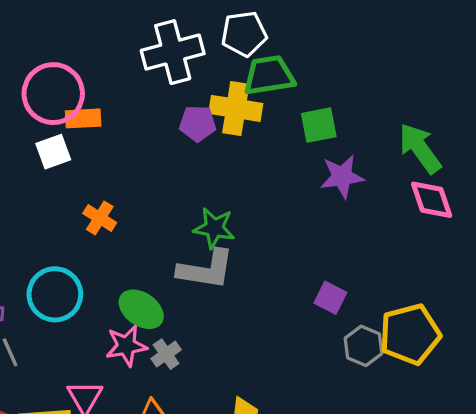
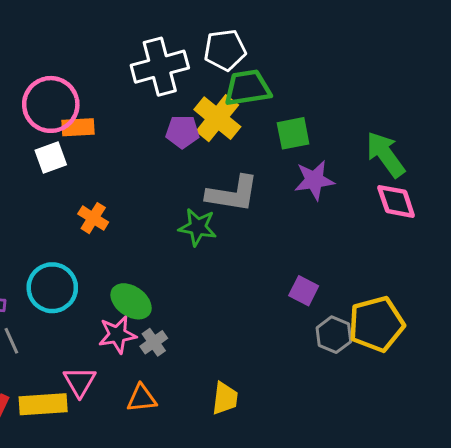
yellow cross: (236, 108) -> (217, 118), turned 30
gray L-shape: (206, 269) -> (232, 194), moved

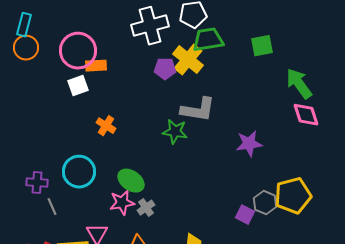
green square: (293, 133) -> (262, 46), moved
purple star: (314, 180) -> (249, 144), moved
purple square: (304, 291) -> (245, 215), moved

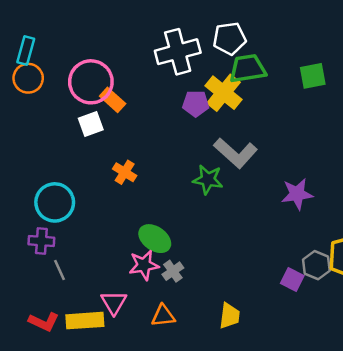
orange rectangle: (96, 66) -> (113, 100), turned 45
gray L-shape: (198, 110) -> (236, 153), turned 33
cyan circle: (79, 172) -> (55, 202), moved

